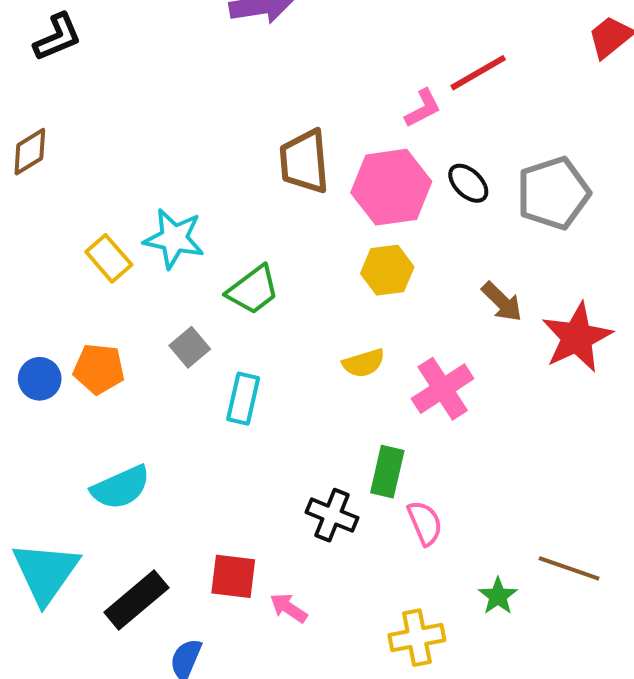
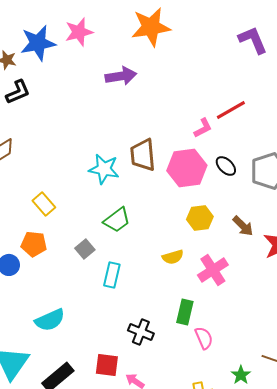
cyan star: (174, 239) -> (104, 169), moved
yellow hexagon: (387, 270) -> (200, 218), moved
orange pentagon: (99, 369) -> (34, 244), moved
black cross: (332, 515) -> (141, 332), moved

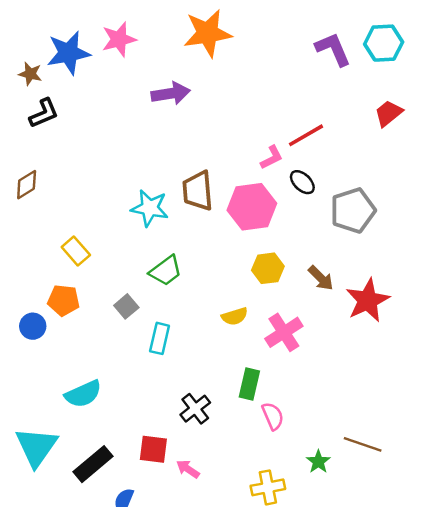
black ellipse: (226, 166) -> (302, 182), moved
black cross: (141, 332) -> (195, 409), turned 30

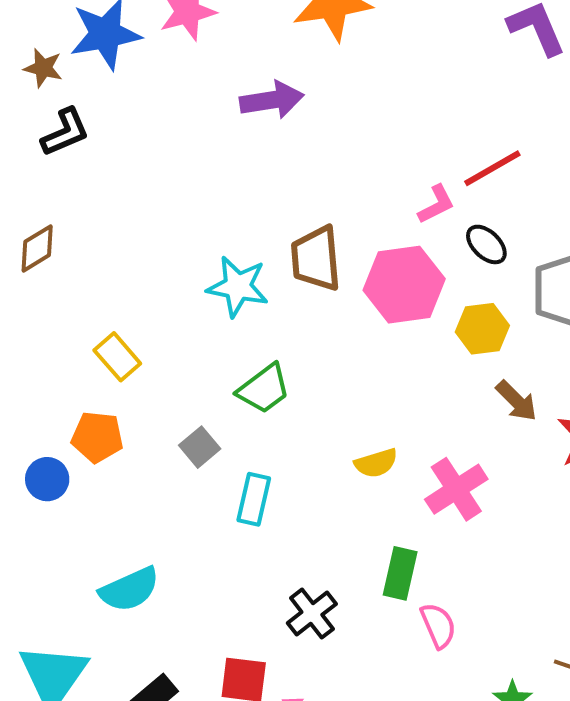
yellow hexagon: (268, 268) -> (482, 329), moved

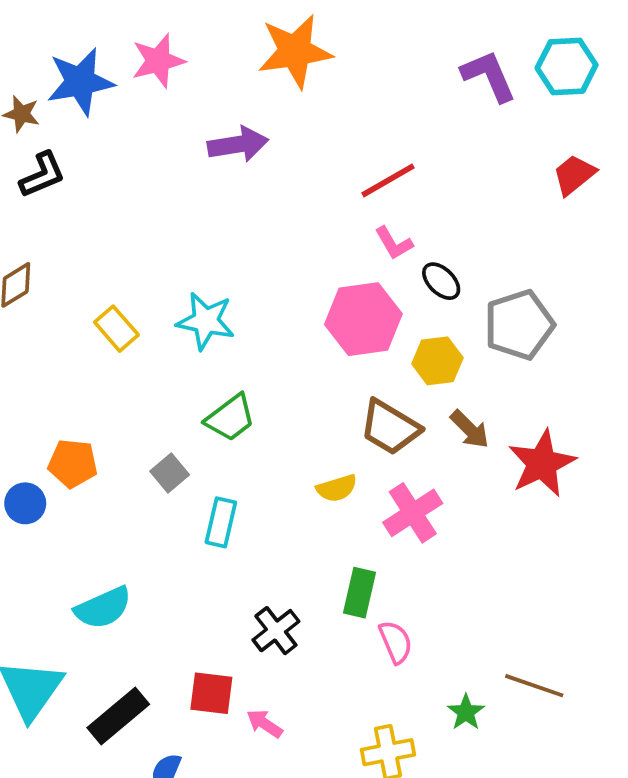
red line: (492, 168) -> (388, 180), moved
pink L-shape: (436, 204) -> (394, 243), turned 87
brown trapezoid: (316, 259) -> (390, 427), moved, turned -54
yellow rectangle: (117, 357) -> (116, 329), moved

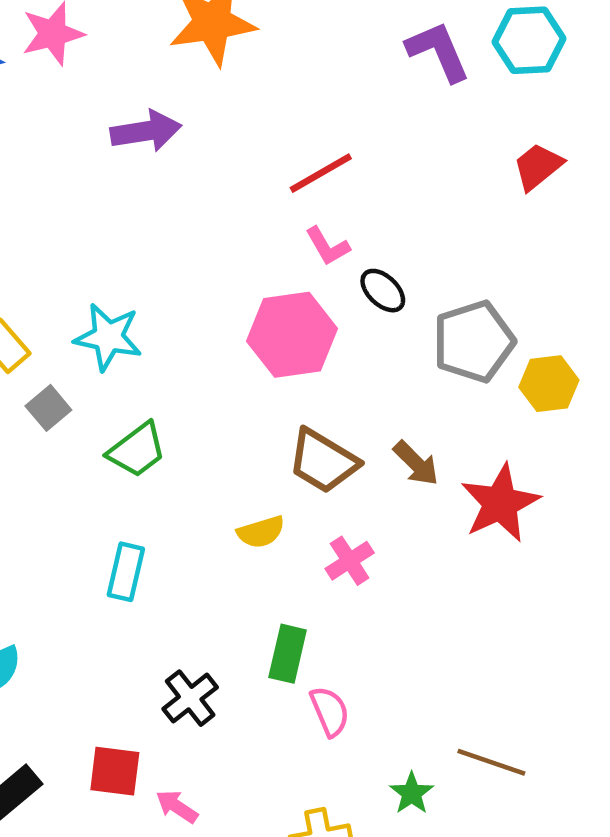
yellow hexagon: (437, 361) -> (549, 384), moved
gray square: (170, 473) -> (48, 408), moved
pink cross: (413, 513) -> (350, 561), size x0.7

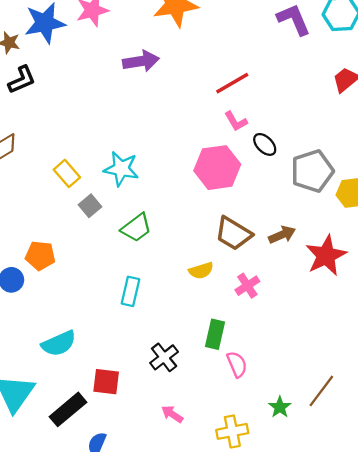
brown arrow: (416, 463) -> (282, 235), turned -68
brown line: (491, 762) -> (321, 391), turned -72
red square: (115, 771) -> (106, 382), moved
pink arrow: (177, 807) -> (172, 414), moved

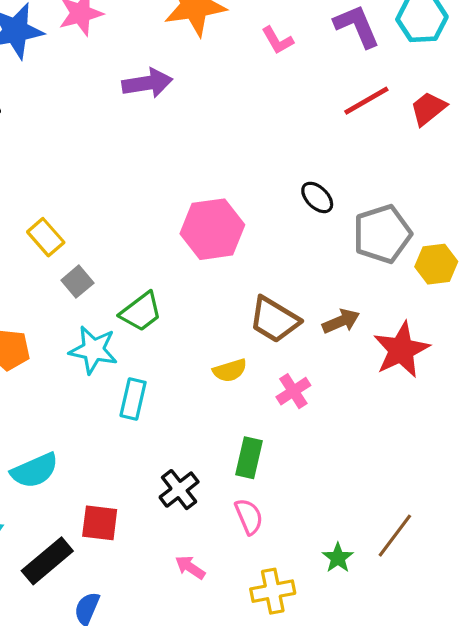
red line: (232, 83) -> (366, 101), moved
pink L-shape: (236, 121) -> (277, 40), moved
pink hexagon: (217, 168) -> (212, 229), moved
cyan star: (121, 169) -> (93, 350), moved
pink semicircle: (237, 364) -> (249, 517), moved

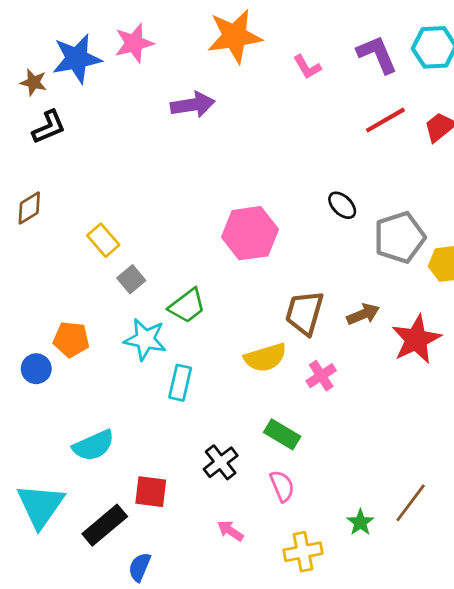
brown trapezoid: (274, 320) -> (304, 313), turned 75
yellow semicircle: (230, 370) -> (265, 358), size x1.4
green rectangle: (249, 458) -> (282, 434), turned -72

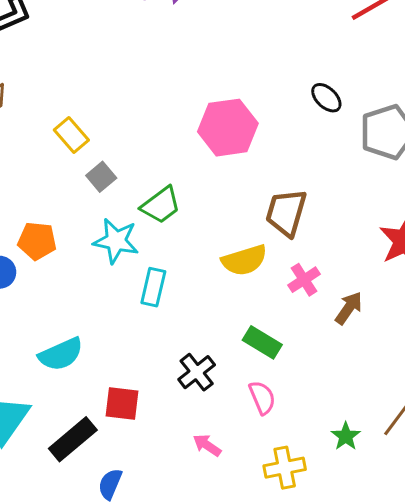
brown arrow: (363, 314) -> (349, 308), moved, turned -32

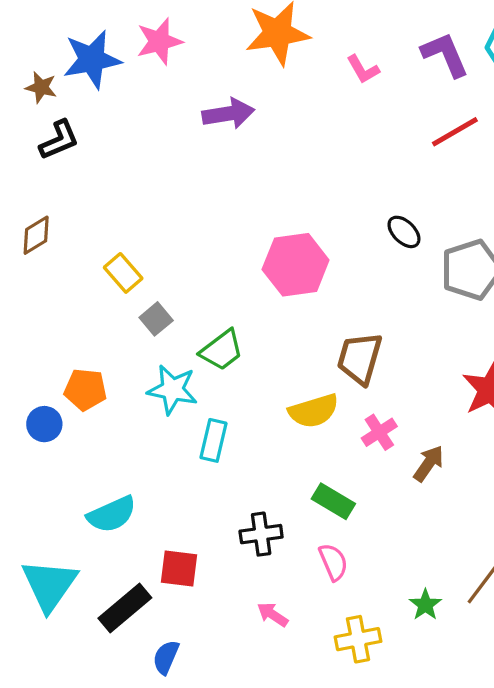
black cross: (197, 372) -> (261, 534), turned 30

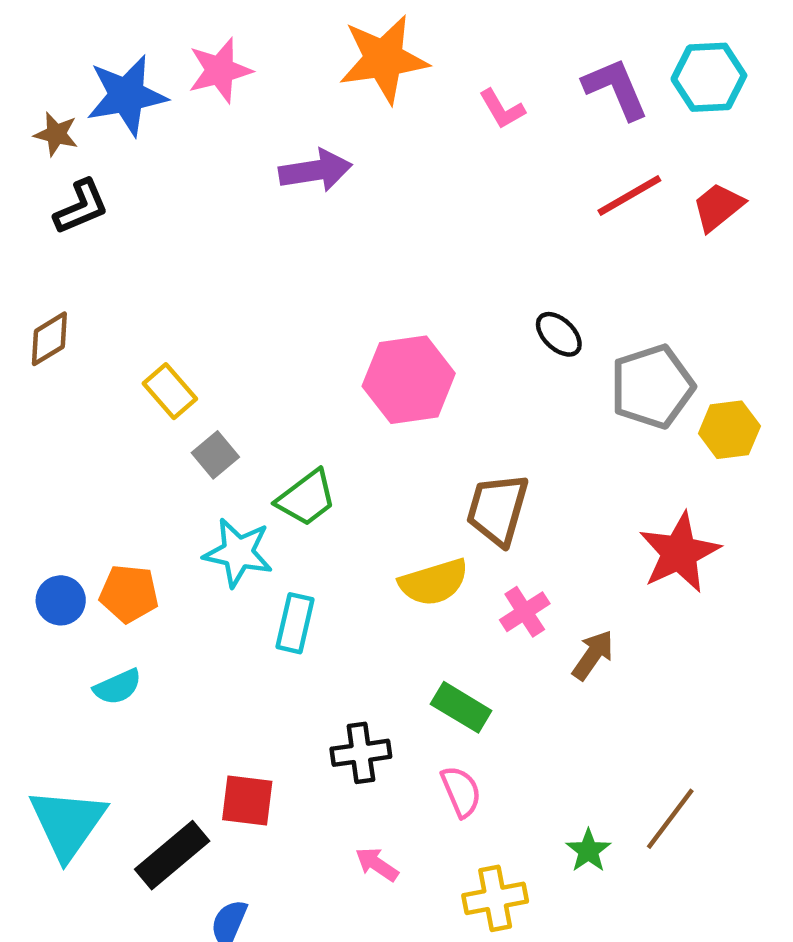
orange pentagon: (85, 390) -> (129, 594), moved
cyan semicircle: (112, 514) -> (118, 687), moved, size x0.7

